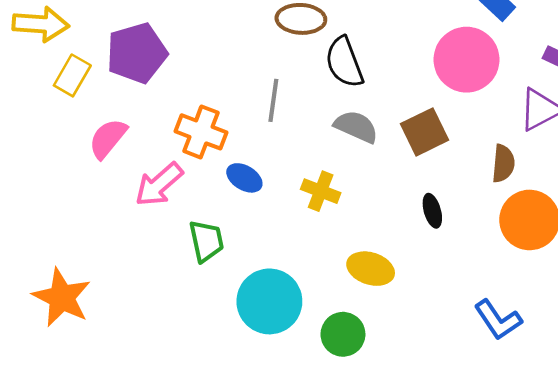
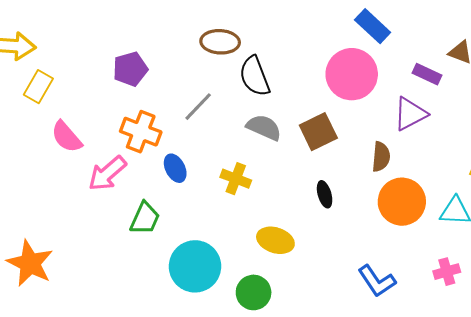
purple pentagon: (137, 53) -> (130, 69), moved, size x0.7
gray line: (273, 100) -> (198, 107), turned 36
pink semicircle: (108, 138) -> (67, 137), turned -80
blue ellipse: (244, 178) -> (175, 168), turned 32
green trapezoid: (206, 241) -> (145, 218), turned 36

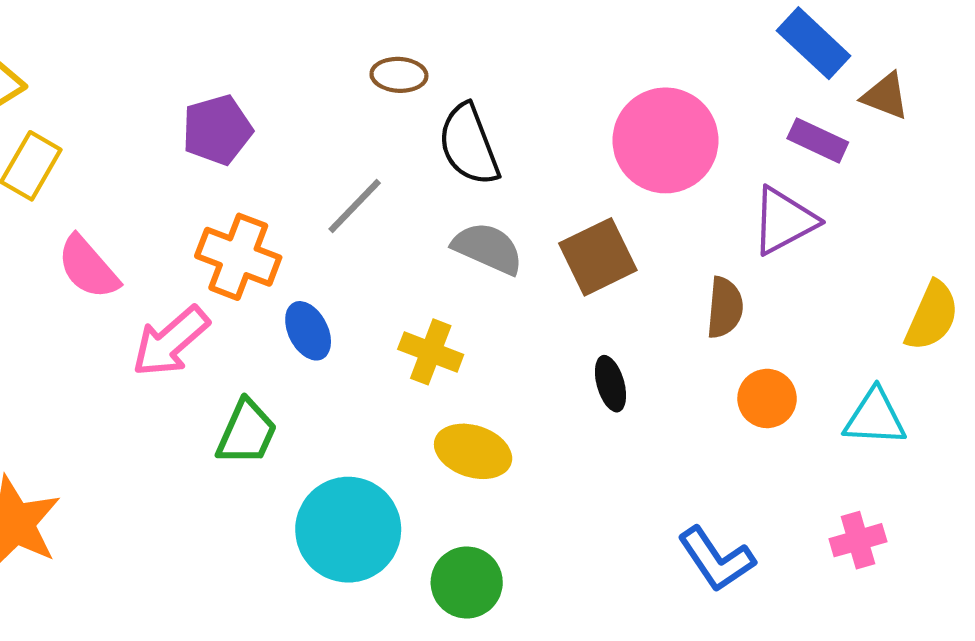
blue rectangle: (373, 26) -> (814, 43), moved
brown ellipse: (220, 42) -> (399, 75), size x0.7
orange circle: (402, 202) -> (767, 398), size x0.6
yellow ellipse: (275, 240) -> (473, 451), moved

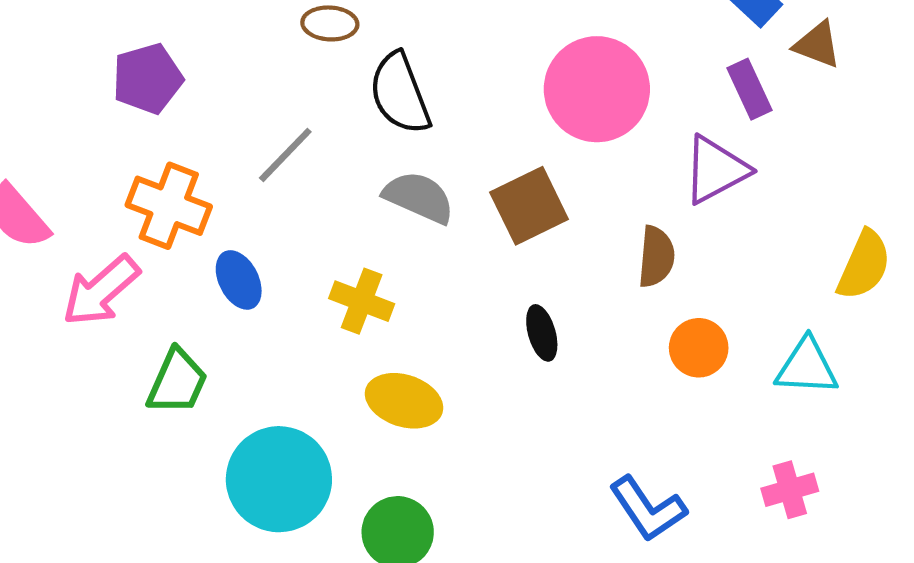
purple rectangle: (818, 140) -> (750, 89), turned 40

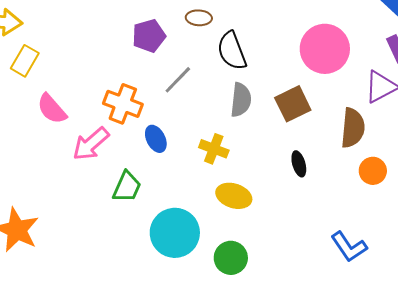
purple pentagon: (148, 79) -> (149, 36), moved
gray semicircle: (419, 197) -> (241, 100), turned 72
brown semicircle: (656, 257) -> (353, 128), size x1.4

